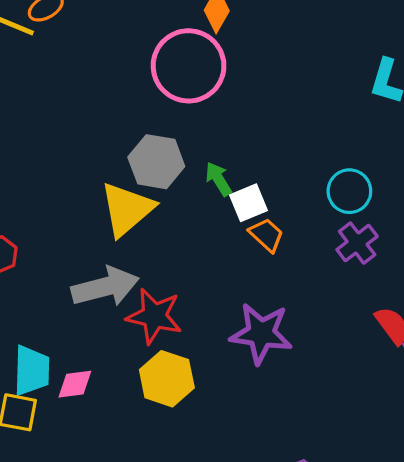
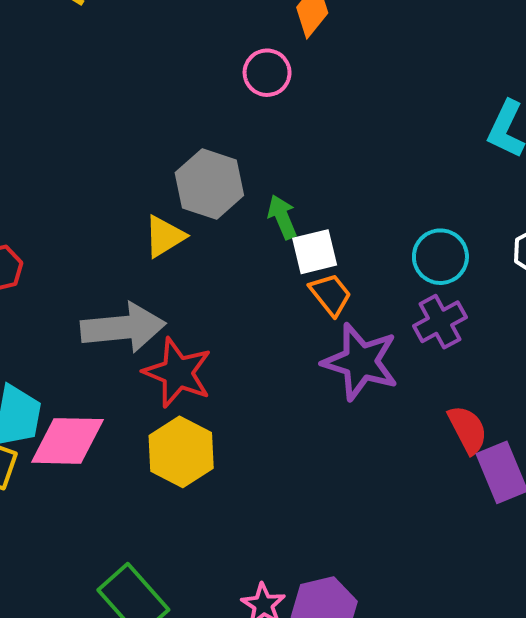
pink circle: (189, 66) -> (267, 73), size x0.5
yellow triangle: (127, 209) -> (164, 236), size x0.6
purple star: (261, 333) -> (360, 362), moved
pink diamond: (75, 384) -> (67, 441), size x1.6

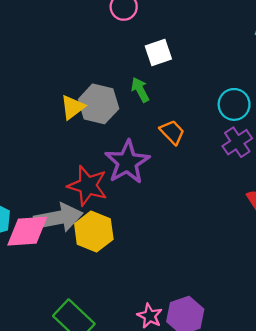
gray hexagon: (209, 184) -> (99, 104), moved
white square: (315, 252) -> (158, 53), moved
gray arrow: (123, 328) -> (58, 218), moved
purple star: (360, 362) -> (127, 162), moved, turned 30

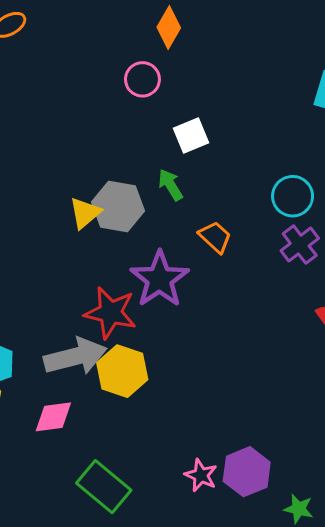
pink diamond: (27, 231) -> (53, 417), moved, size x0.7

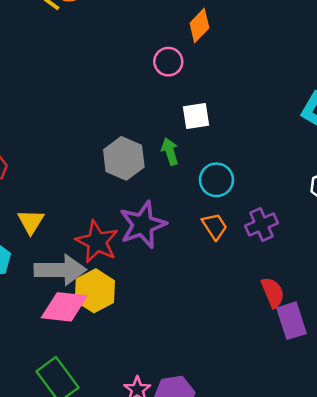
cyan circle: (293, 196) -> (216, 180), moved
yellow triangle: (85, 213) -> (31, 222), moved, turned -32
orange trapezoid: (215, 237) -> (215, 226), moved
pink diamond: (53, 417) -> (64, 307), moved, size x1.4

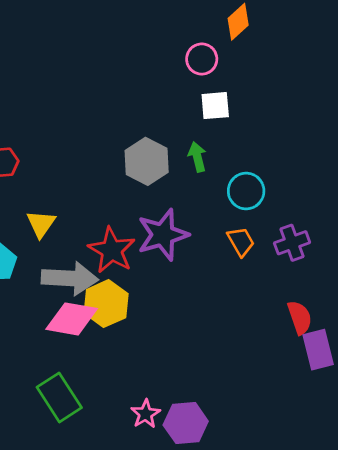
white square: (196, 116) -> (215, 106), moved

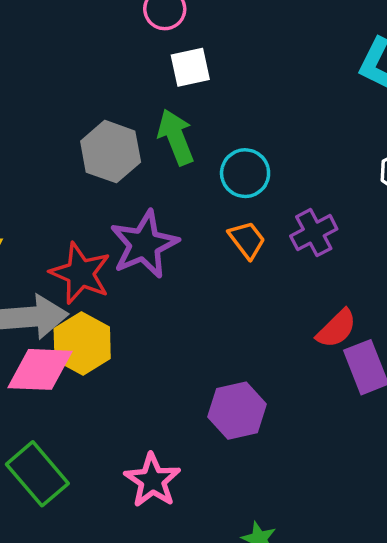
green arrow: (197, 157) -> (176, 137), size x1.4
red semicircle: (300, 318) -> (336, 329), turned 72
pink star: (146, 414) -> (152, 480), size x1.4
purple hexagon: (186, 423) -> (237, 411), moved

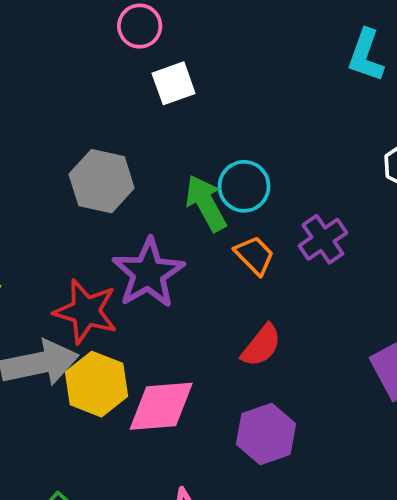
green arrow: (176, 137) -> (206, 203), moved
red semicircle: (336, 329) -> (261, 346), moved
pink diamond: (40, 369) -> (161, 406), moved

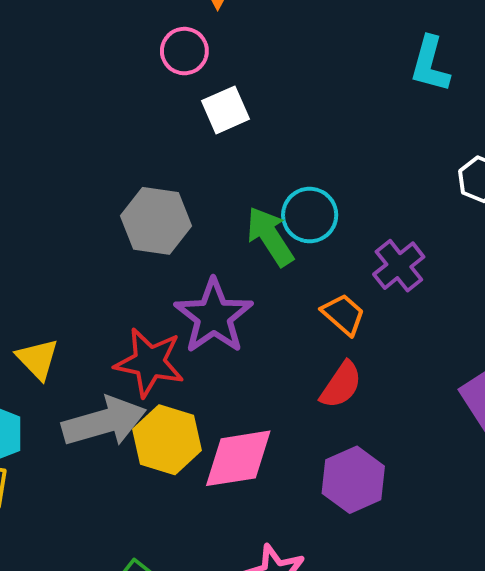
orange trapezoid: (254, 255) -> (343, 314), moved

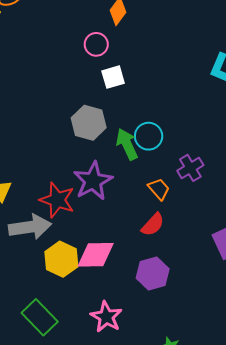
gray hexagon: (156, 221) -> (89, 123), moved
yellow hexagon: (167, 440) -> (61, 259), moved

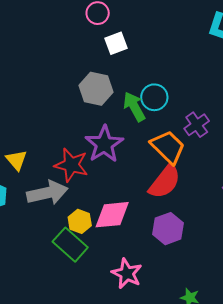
orange trapezoid: (159, 189) -> (168, 147), size x1.6
red semicircle: (153, 225) -> (165, 182), size x1.5
yellow hexagon: (61, 259) -> (80, 221), size x0.7
green rectangle: (40, 317) -> (70, 245), moved

